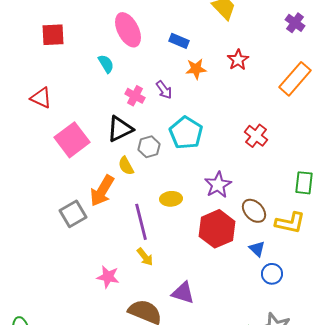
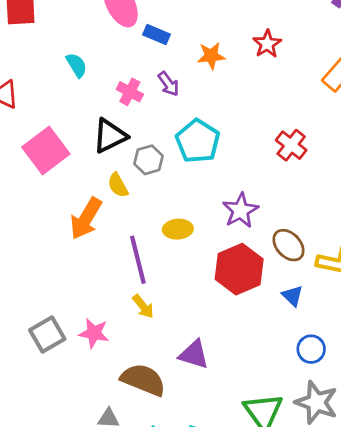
blue rectangle: (179, 41) -> (157, 35), moved
cyan semicircle: (106, 64) -> (77, 65), moved
gray square: (73, 214) -> (47, 334), moved
blue circle: (272, 274) -> (311, 349), moved

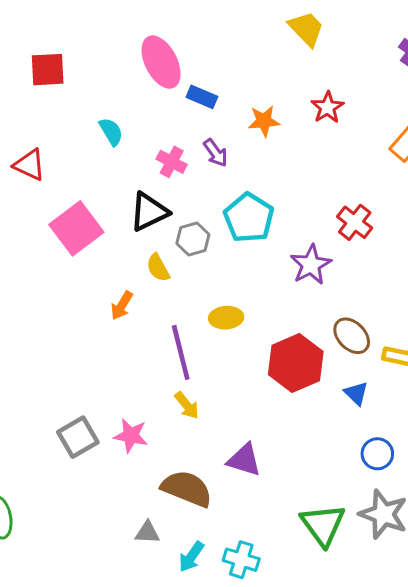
purple star: (240, 210) -> (311, 265), moved
orange arrow: (86, 218) -> (122, 306), size x0.6

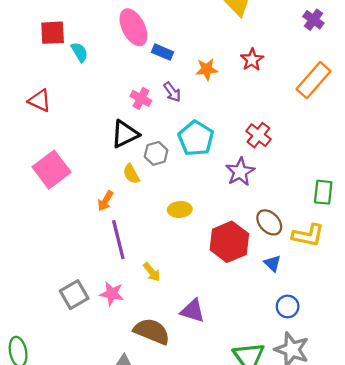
cyan semicircle: (111, 132) -> (80, 52), moved
red cross: (355, 222) -> (258, 135), moved
pink square: (76, 228) -> (51, 170), moved
purple line: (181, 352) -> (118, 240), moved

